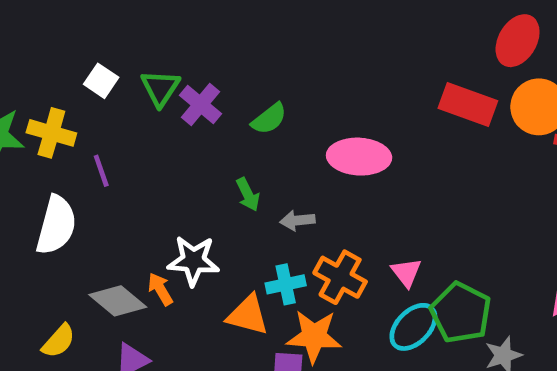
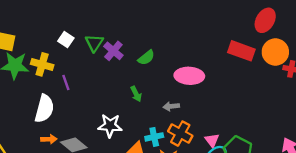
gray arrow: (297, 220) -> (171, 106), moved
pink triangle: (406, 272) -> (212, 140), moved
orange arrow: (160, 289) -> (49, 139), moved, turned 119

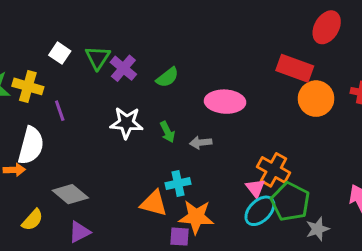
orange circle: (275, 52) -> (316, 99), moved
green arrow: (136, 94) -> (167, 132), moved
white star: (110, 126) -> (126, 123), moved
orange cross: (180, 134) -> (274, 170), moved
orange arrow: (49, 139) -> (14, 170), moved

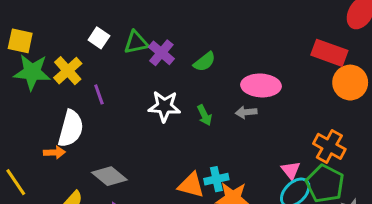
green triangle: (98, 58) -> (136, 42), turned 45
yellow cross: (28, 86) -> (68, 71), turned 32
gray arrow: (201, 143) -> (246, 112), moved
orange cross: (274, 170) -> (329, 146), moved
cyan cross: (178, 183) -> (216, 179), moved

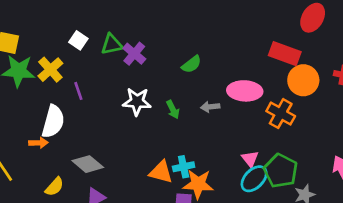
green semicircle: (205, 62) -> (192, 64), moved
pink ellipse: (261, 85) -> (245, 91), moved
orange cross: (329, 146) -> (281, 114), moved

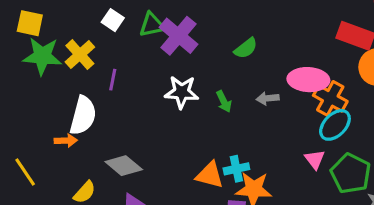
purple cross: (134, 54) -> (178, 36), size x1.4
purple line: (78, 91) -> (113, 80), turned 30
orange cross: (281, 114) -> (330, 98), moved
cyan ellipse: (254, 179) -> (335, 125), moved

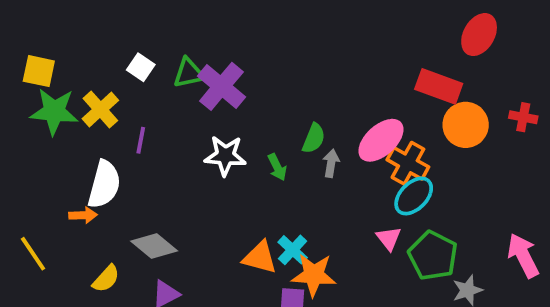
green semicircle: (246, 48) -> (314, 138), moved, turned -30
pink ellipse: (308, 80) -> (381, 140), turned -45
gray arrow: (268, 98) -> (331, 163), turned 105
cyan cross: (236, 169) -> (293, 250), turned -35

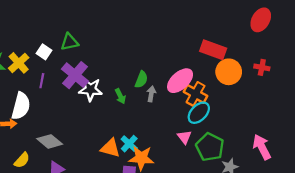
red ellipse: (479, 35) -> (261, 20), moved
white square: (141, 67) -> (44, 52), moved
purple cross: (221, 86) -> (75, 75), moved

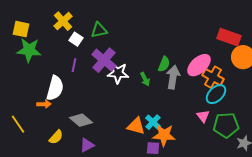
yellow cross: (19, 63) -> (63, 21), moved
gray arrow: (151, 94) -> (173, 77), size x1.6
green pentagon: (210, 147) -> (226, 125), turned -30

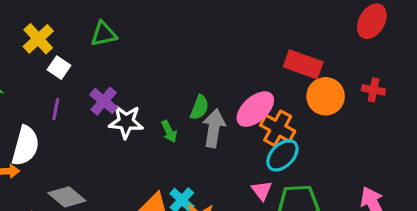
green triangle: (99, 30) -> (104, 34), moved
purple cross: (104, 60) -> (104, 101), size x0.7

